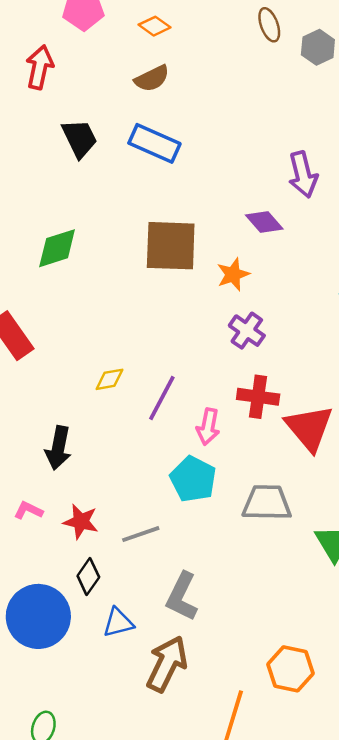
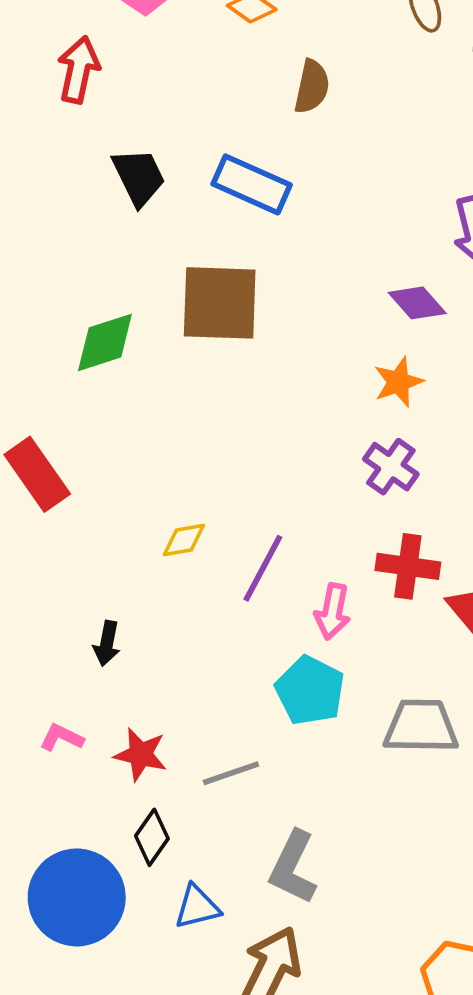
brown semicircle: (152, 78) -> (312, 87), moved, turned -52
brown square: (171, 246) -> (220, 303), moved
orange star: (233, 274) -> (398, 382), moved
black arrow: (58, 448) -> (107, 643), size x0.7

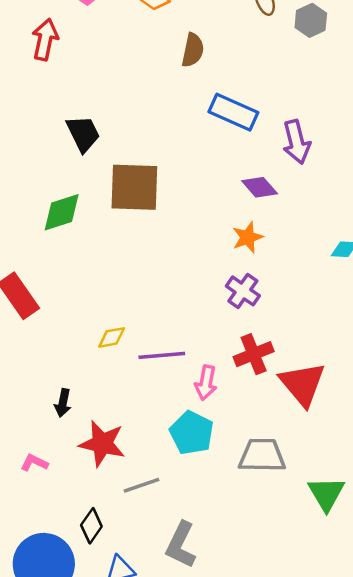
black trapezoid: (139, 177) -> (83, 134), moved
blue rectangle: (252, 184) -> (233, 112), moved
red cross: (408, 566) -> (254, 354), turned -30
purple line: (263, 568) -> (162, 355), turned 57
red star: (141, 754) -> (102, 444), moved, size x1.4

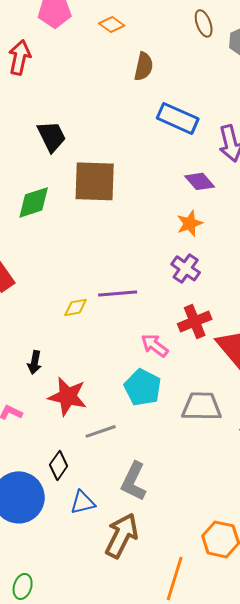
purple line: (162, 355) -> (118, 293), moved
pink arrow: (206, 383) -> (155, 345), turned 116

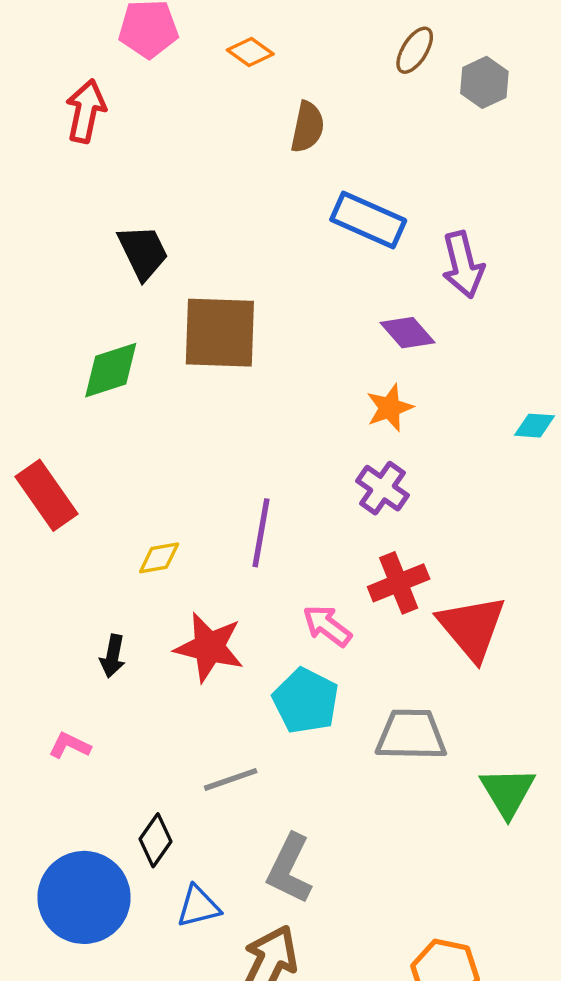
brown ellipse: (204, 23) -> (415, 50), turned 52
purple line: (118, 293) -> (261, 533), turned -75
yellow diamond: (76, 307) -> (159, 558), moved
red star: (68, 396) -> (209, 647), moved

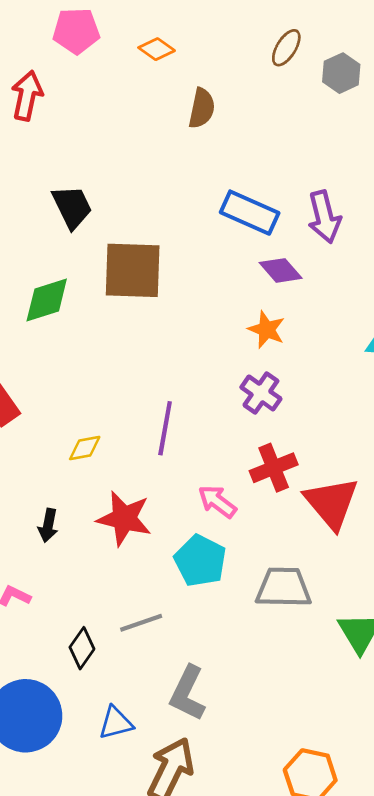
blue rectangle: (368, 220) -> (250, 213), moved
orange star: (390, 408) -> (267, 330), turned -30
black diamond: (156, 840) -> (82, 648), moved

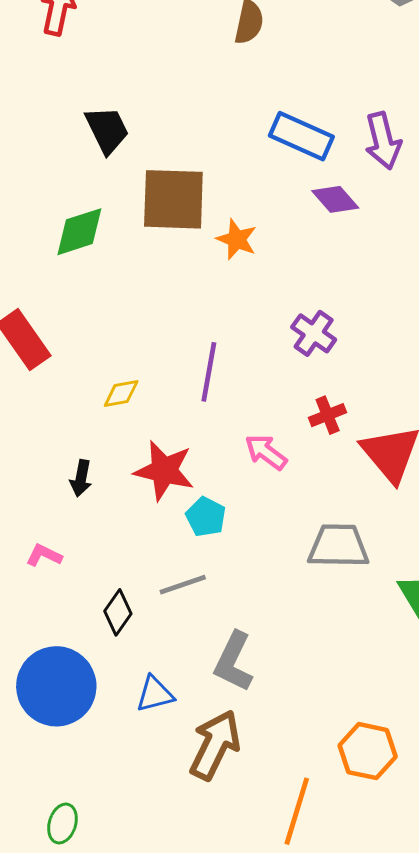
orange star: (267, 330) -> (237, 239), moved
red cross: (274, 468) -> (328, 415), size x0.7
cyan pentagon: (200, 561) -> (206, 517), moved, size x0.7

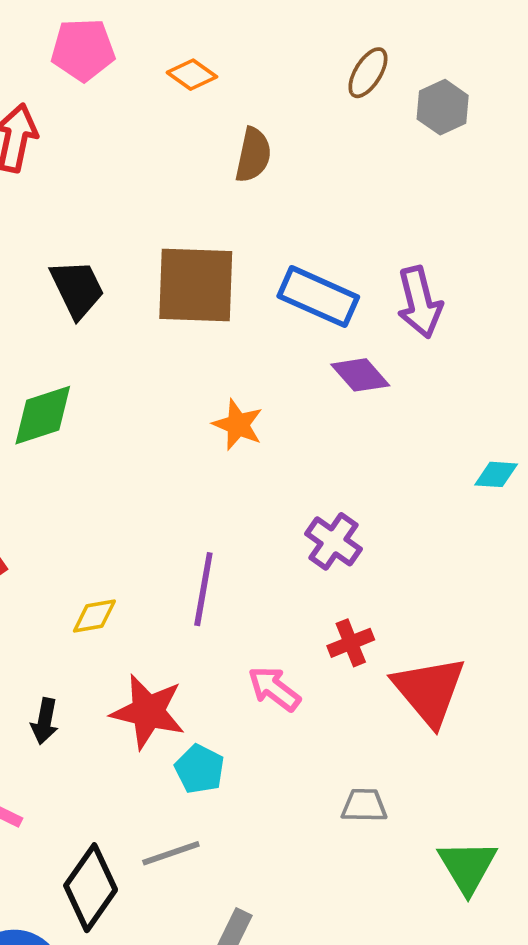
brown square: (173, 199) -> (196, 285), moved
gray trapezoid: (338, 546) -> (364, 805), size x0.6
black diamond: (118, 612) -> (91, 888), size x1.5

